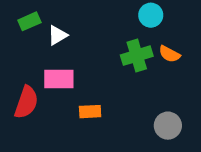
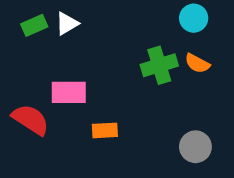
cyan circle: (151, 15) -> (194, 18), moved
white triangle: (57, 35) -> (67, 24), moved
red semicircle: (26, 102) -> (31, 120), turned -76

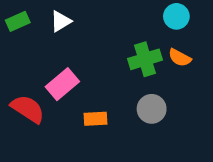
green rectangle: (34, 25) -> (18, 21), moved
pink rectangle: (69, 92) -> (62, 84), turned -40
gray circle: (195, 147) -> (152, 109), moved

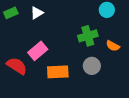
orange semicircle: (180, 58) -> (113, 46), moved
orange rectangle: (95, 119) -> (58, 72), size x1.5

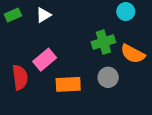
orange semicircle: (113, 46) -> (133, 54), size x1.5
red semicircle: (17, 66) -> (20, 77), turned 50

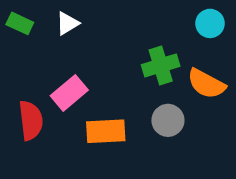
cyan circle: (126, 12) -> (210, 23), moved
green rectangle: (13, 15) -> (20, 23), turned 49

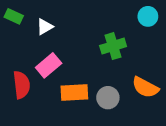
white triangle: (67, 23) -> (45, 27), moved
orange semicircle: (206, 84) -> (145, 87), moved
gray circle: (168, 120) -> (108, 98), moved

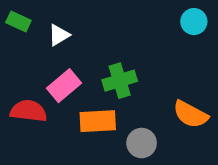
green cross: (113, 46) -> (120, 81), moved
red semicircle: (21, 85) -> (29, 111), turned -76
gray circle: (108, 98) -> (142, 143), moved

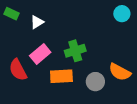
red semicircle: (29, 111) -> (18, 70), turned -125
gray circle: (142, 143) -> (95, 82), moved

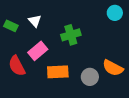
green rectangle: (12, 14) -> (11, 26), moved
white triangle: (37, 22) -> (35, 21), turned -40
green cross: (75, 51) -> (71, 35), moved

